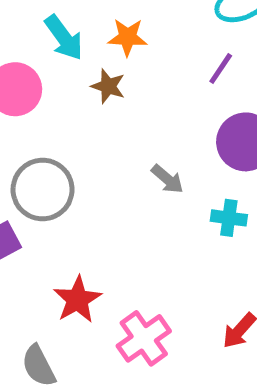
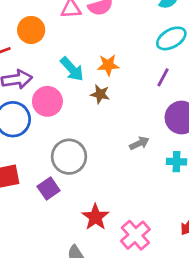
gray arrow: (167, 179) -> (139, 143), turned -60

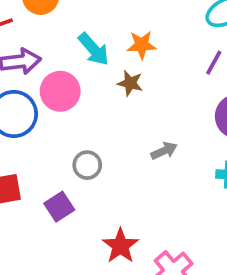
gray arrow: (139, 143) -> (164, 151), moved
gray circle: (69, 157) -> (87, 165), size x0.6

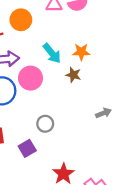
gray arrow: (164, 151) -> (103, 113), moved

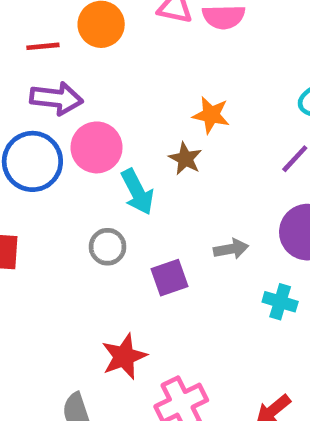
cyan arrow: (52, 53) -> (137, 192), moved
purple square: (27, 148) -> (169, 278), moved

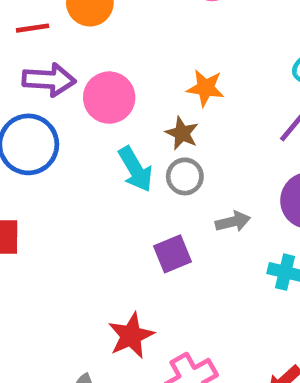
pink circle: (97, 147) -> (109, 98), moved
gray circle: (108, 247) -> (185, 176), moved

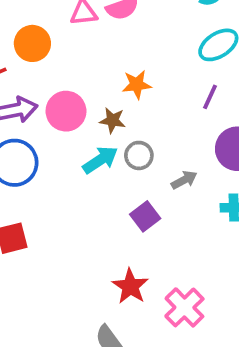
brown star: (182, 133) -> (113, 120), moved
cyan arrow: (136, 169) -> (100, 160), turned -78

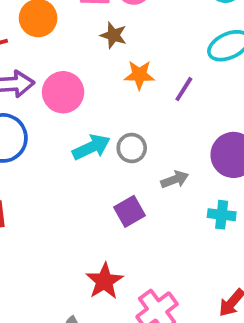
purple line: (210, 97) -> (184, 89), moved
brown star: (113, 120) -> (113, 35), moved

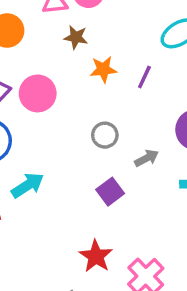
cyan arrow: (91, 147) -> (28, 185), moved

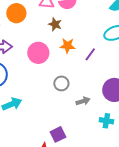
pink circle: (38, 93) -> (38, 53), moved
purple square: (110, 192) -> (58, 134), moved

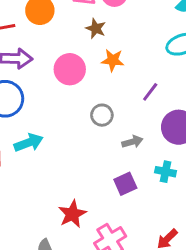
purple line: (90, 54) -> (150, 92), moved
purple square: (58, 134) -> (125, 184), moved

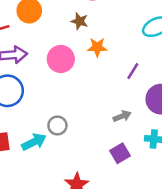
gray circle: (102, 115) -> (57, 126), moved
cyan arrow: (29, 143) -> (34, 142), moved

